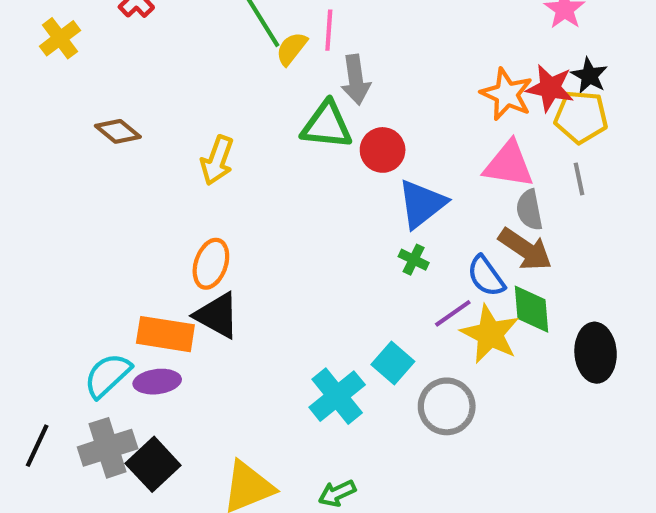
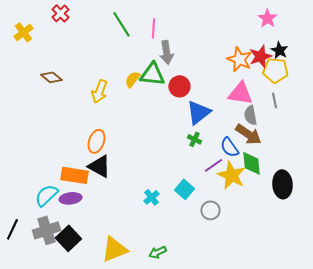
yellow semicircle: (292, 49) -> (132, 79), moved
red star: (550, 88) -> (260, 56), turned -30
cyan cross: (337, 396) -> (151, 197), moved, size x0.6
gray circle: (447, 406) -> (210, 210), size x0.7

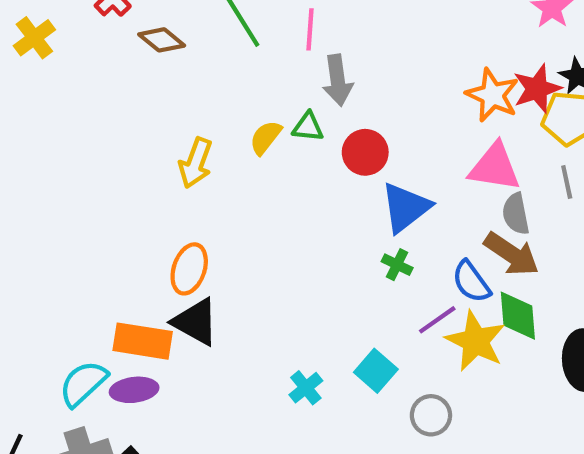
green triangle: (152, 74) -> (308, 127), size x0.6
brown diamond: (51, 77) -> (162, 40), moved

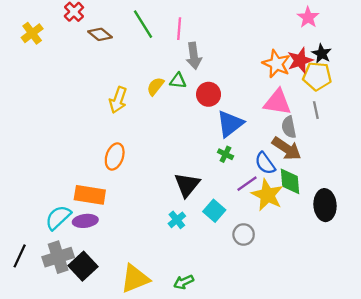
black triangle: (196, 322) -> (187, 185), moved, turned 40

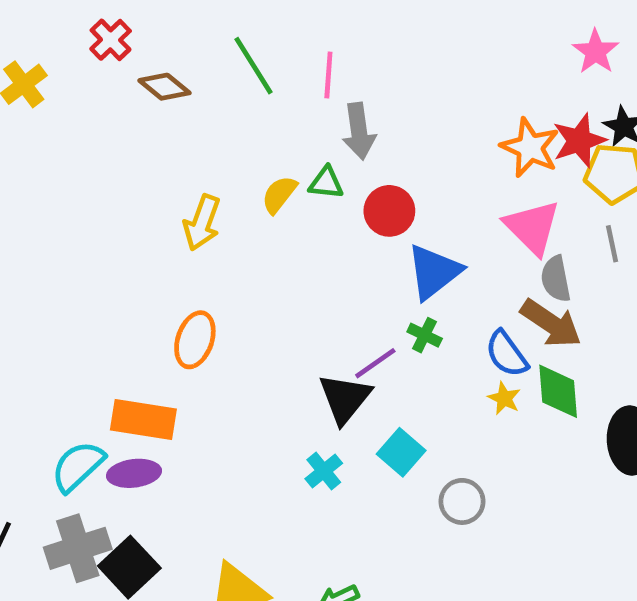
pink triangle: (278, 102) -> (532, 227), turned 36
purple line: (247, 184) -> (375, 363), moved
yellow star: (267, 195) -> (504, 398), moved, size x0.5

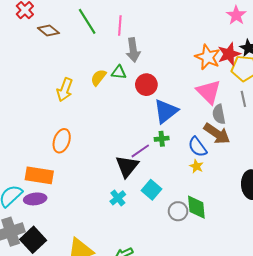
green cross: (425, 335) -> (162, 139), turned -32
green diamond: (558, 391) -> (196, 207), moved

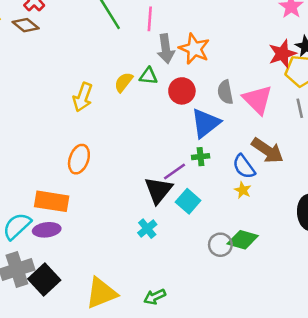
brown diamond: (48, 31) -> (26, 25), moved
orange star: (208, 57) -> (194, 49), moved
gray semicircle: (219, 114) -> (225, 92), moved
cyan square: (151, 190) -> (188, 201), moved
green diamond: (196, 207) -> (243, 240), turned -70

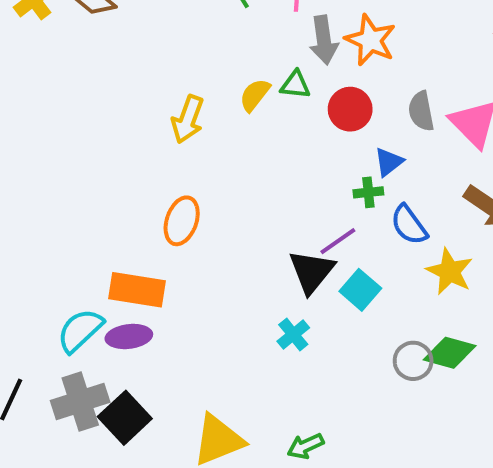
blue triangle: (205, 123) -> (389, 162), size x0.6
green cross: (201, 157) -> (368, 192), moved
blue semicircle: (244, 167) -> (409, 225), moved
yellow star: (243, 190) -> (450, 272), size x1.6

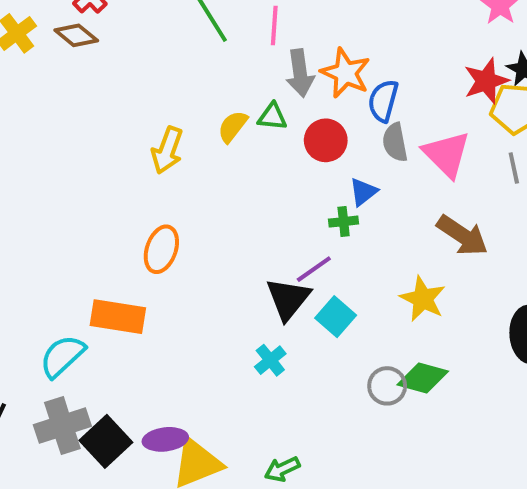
blue semicircle: (409, 225) -> (383, 101), moved, turned 51
purple ellipse: (129, 336) -> (165, 439), moved

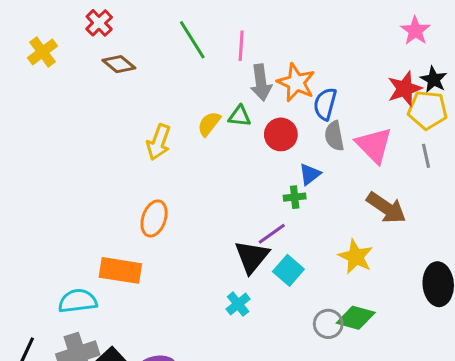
brown diamond: (76, 35) -> (119, 64), moved
cyan semicircle: (62, 356) -> (78, 301), turned 36

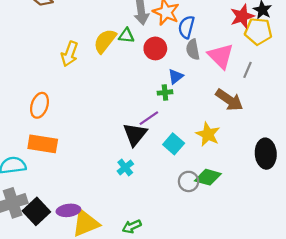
yellow semicircle: (209, 124) -> (105, 41), size x1.4
gray line: (426, 156) -> (248, 70), moved, turned 35
orange ellipse: (154, 218) -> (40, 105), moved
cyan square: (288, 270) -> (174, 144), moved

